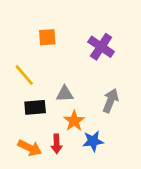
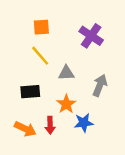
yellow line: (24, 75) -> (40, 56), moved
gray triangle: (65, 94) -> (66, 73), moved

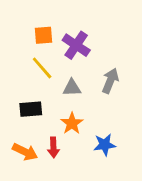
purple cross: (91, 36) -> (76, 45), moved
gray arrow: (100, 85) -> (110, 81), moved
blue star: (84, 123) -> (105, 145), moved

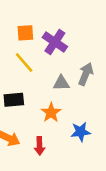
gray triangle: (72, 88) -> (61, 83), moved
red arrow: (53, 148) -> (39, 146), moved

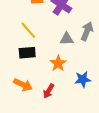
yellow line: (24, 62) -> (28, 30), moved
red arrow: (39, 146) -> (49, 91), turned 32

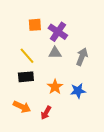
gray triangle: (67, 39) -> (55, 53), moved
blue star: (83, 79) -> (78, 91), moved

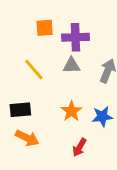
purple cross: (58, 32) -> (75, 37), turned -36
black rectangle: (26, 77) -> (20, 110), moved
red arrow: (46, 113) -> (79, 147), moved

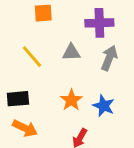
purple cross: (75, 37) -> (99, 23), moved
blue star: (102, 117) -> (104, 106), turned 30

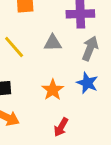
blue star: (104, 106) -> (87, 83), moved

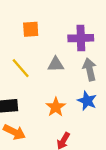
gray arrow: (90, 48) -> (90, 69), turned -35

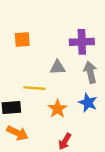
orange square: (31, 29) -> (22, 39), moved
yellow line: (21, 68) -> (34, 88), moved, turned -45

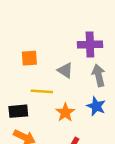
orange square: (22, 39) -> (29, 58), moved
gray triangle: (58, 67) -> (65, 70), turned 35

